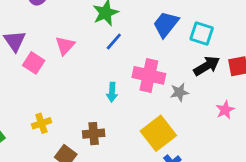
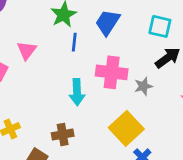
blue trapezoid: (166, 24) -> (108, 22), moved
blue line: (114, 42) -> (74, 42), turned -30
cyan arrow: (112, 92) -> (77, 92), size x1.4

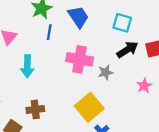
blue trapezoid: (108, 22) -> (78, 17), turned 110
cyan arrow: (77, 92) -> (27, 66), moved

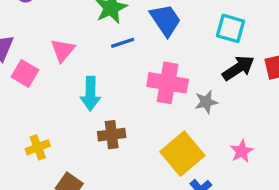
blue line: (49, 32) -> (123, 43), turned 63
pink star: (144, 86) -> (242, 151), moved
brown cross: (35, 109) -> (112, 135), moved

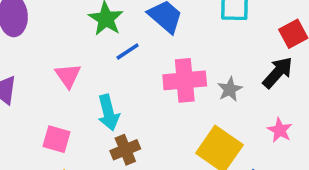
black arrow: (238, 68) -> (278, 72), moved
pink square: (25, 73) -> (57, 139), moved
brown cross: (112, 135) -> (125, 150), moved

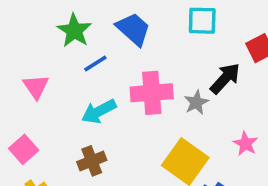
black arrow: (278, 72) -> (225, 78), moved
cyan arrow: (108, 113) -> (99, 111), moved, turned 76
pink square: (57, 139) -> (24, 149), turned 32

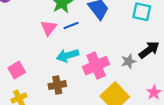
pink triangle: (36, 87) -> (49, 28), moved
pink cross: (152, 93) -> (96, 66), moved, turned -30

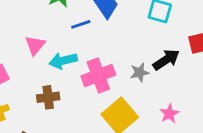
blue line: (71, 25) -> (81, 24), moved
pink triangle: (49, 28) -> (35, 45), moved

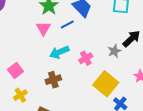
pink triangle: (35, 45) -> (43, 28), moved
pink cross: (98, 75) -> (86, 58), size x0.6

